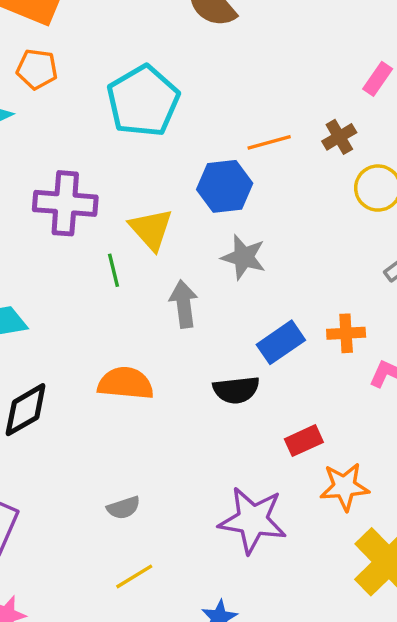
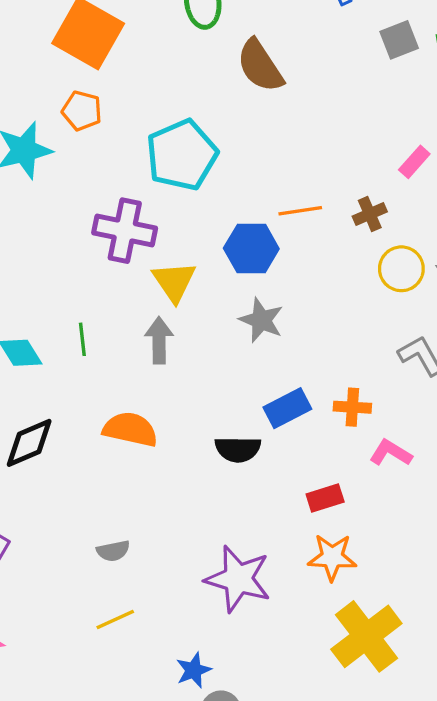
purple cross: (65, 203) -> (125, 231), moved
green line: (113, 270) -> (82, 339), moved
gray arrow: (184, 304) -> (159, 340), moved
red rectangle: (304, 441) -> (325, 498), moved

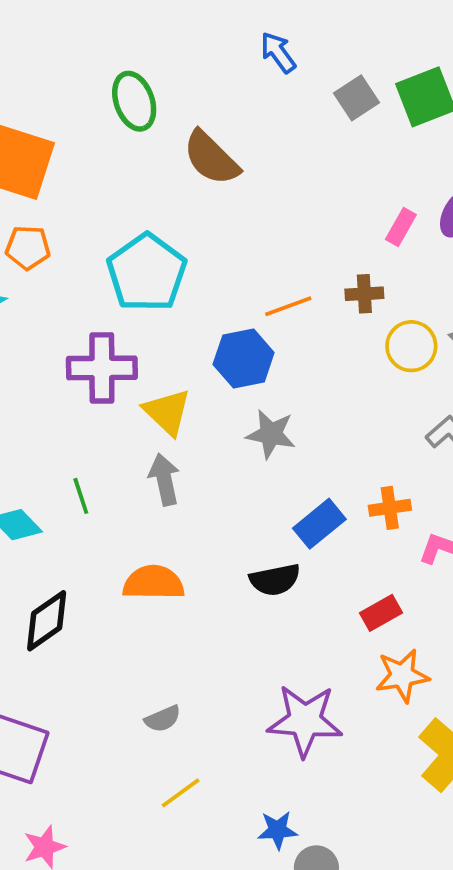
brown cross: (370, 214) -> (364, 294), turned 32
blue star: (194, 670) -> (277, 830), turned 30

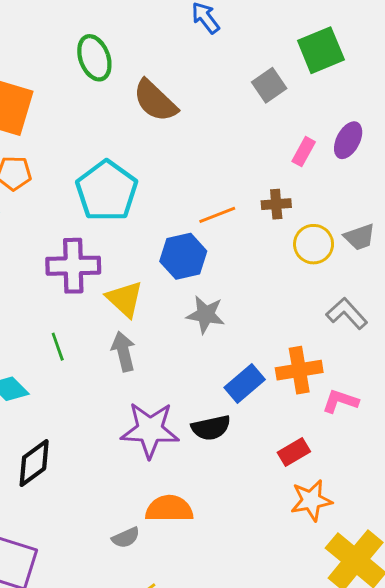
gray square: (356, 98) -> (269, 85), moved
green line: (81, 496) -> (58, 347), moved
orange cross: (390, 508) -> (299, 370), size x1.4
orange semicircle: (154, 583) -> (169, 509), moved
purple star: (305, 721) -> (150, 430), moved

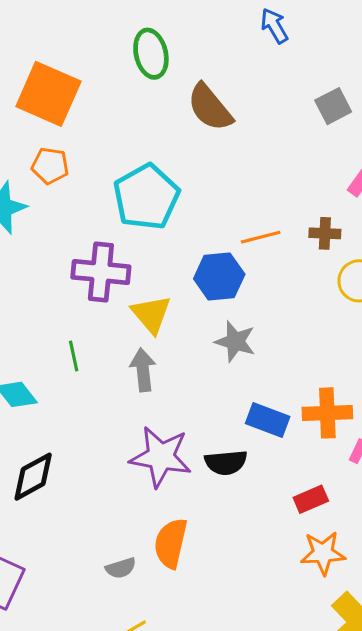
blue rectangle: (245, 384) -> (268, 420), turned 54
orange semicircle: (169, 509) -> (171, 543), turned -84

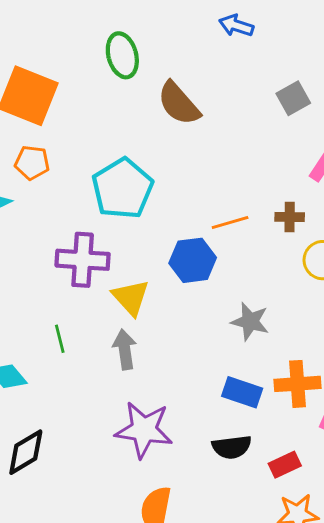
blue arrow: (274, 26) -> (236, 26), turned -40
gray star: (235, 341) -> (250, 322), moved
black semicircle: (226, 463) -> (232, 447), moved

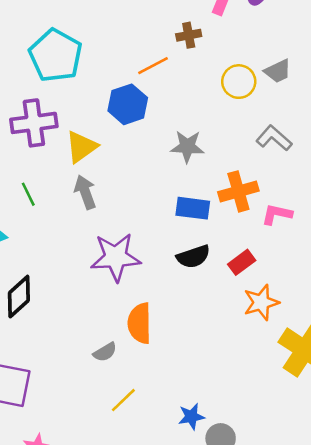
brown cross: (290, 217) -> (189, 35), moved
yellow triangle: (131, 298) -> (81, 147), turned 48

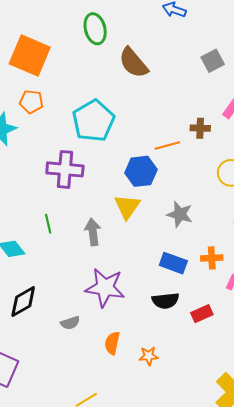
yellow triangle: (81, 147) -> (127, 207), moved, turned -32
orange cross: (238, 191) -> (212, 258), size x0.7
orange star: (261, 302) -> (149, 356), moved, size x0.7
orange semicircle: (140, 323) -> (112, 343), size x0.7
gray semicircle: (105, 352) -> (70, 323), moved

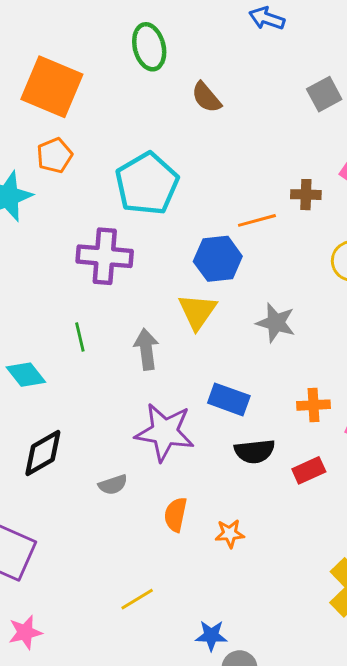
brown semicircle: (133, 63) -> (206, 97), size x0.7
orange pentagon: (31, 102) -> (54, 155), turned -30
orange cross: (212, 258) -> (313, 405), moved
blue rectangle: (173, 263) -> (229, 399), moved

